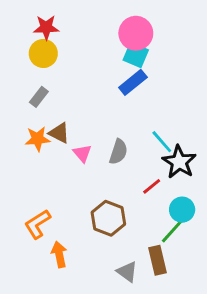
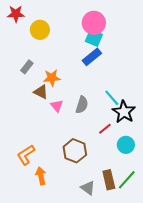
red star: (46, 27) -> (16, 14), moved
yellow circle: (43, 53) -> (40, 30), moved
orange star: (38, 139) -> (52, 78), moved
green line: (173, 230) -> (127, 180), moved

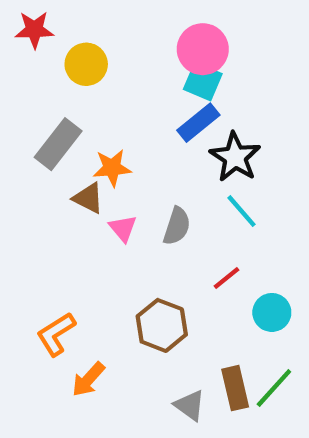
gray rectangle: (27, 67) -> (58, 144), size x1.6
black star: (124, 112) -> (235, 157), moved
orange arrow: (41, 176) -> (88, 379), turned -126

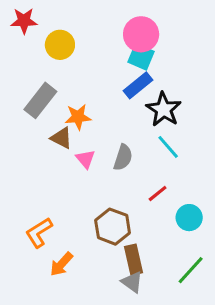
brown rectangle: (235, 388) -> (134, 260), moved

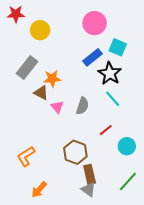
cyan square: (141, 57) -> (118, 47), moved
orange arrow: (61, 264) -> (39, 190), moved

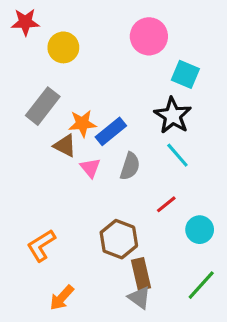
blue rectangle: (93, 57) -> (111, 131), moved

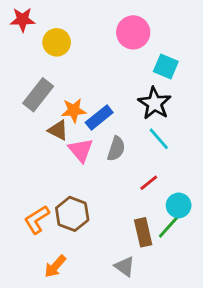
pink triangle: (90, 168) -> (81, 150), size x1.4
brown hexagon: (119, 239) -> (72, 214), moved
brown rectangle: (141, 274) -> (143, 232), moved
green line: (201, 285) -> (170, 225), moved

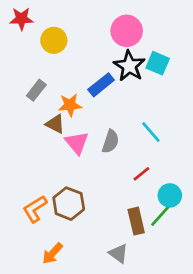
gray rectangle: (38, 95) -> (36, 90), size x0.7
black star: (154, 103) -> (129, 66), moved
blue rectangle: (99, 117) -> (101, 85), moved

